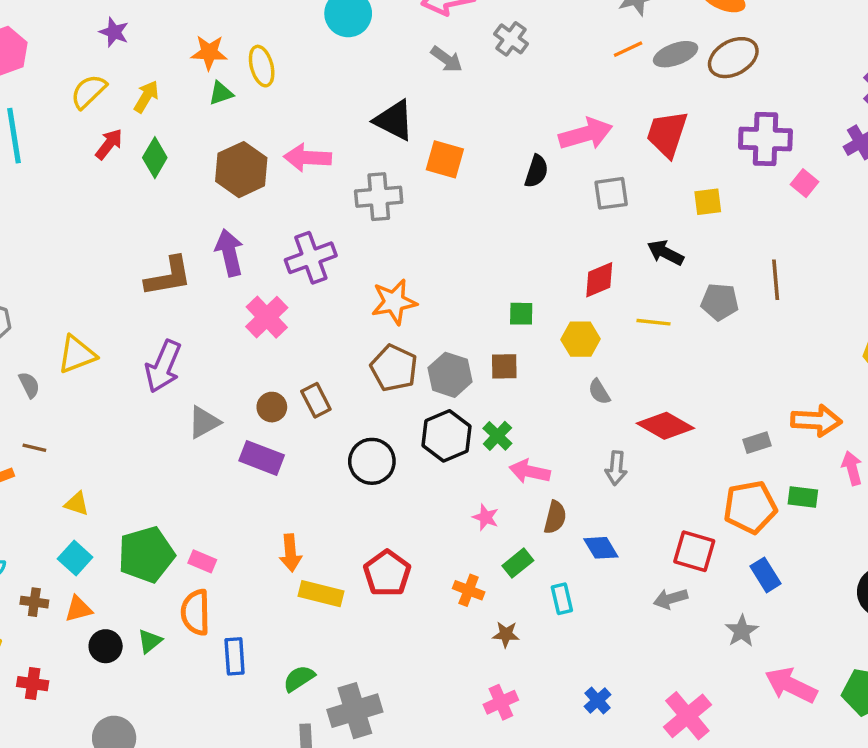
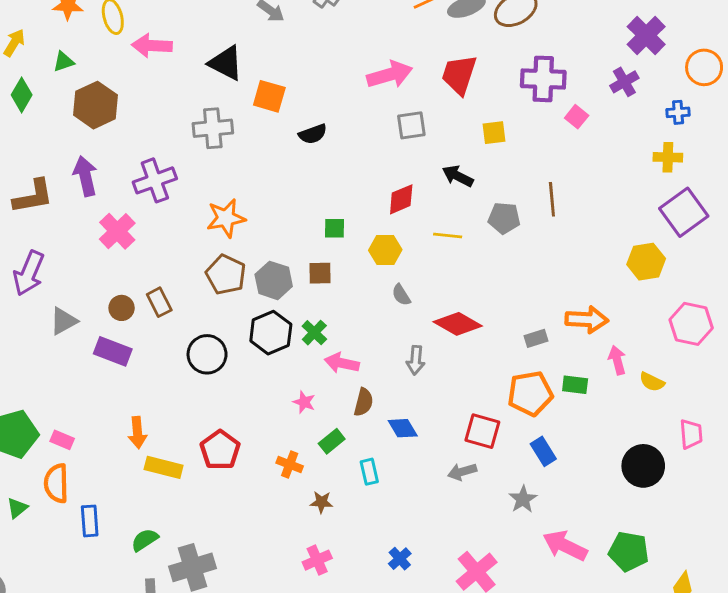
green triangle: (221, 93) -> (64, 62), moved
pink arrow: (307, 158) -> (152, 46), moved
black semicircle: (536, 171) -> (313, 134), moved, turned 52

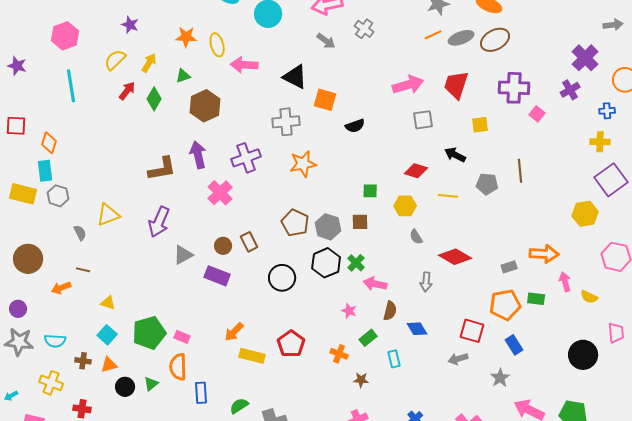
red diamond: (401, 199) -> (416, 171), turned 40
orange star: (226, 218) -> (303, 164), moved
orange arrow: (137, 433) -> (234, 332), turned 50

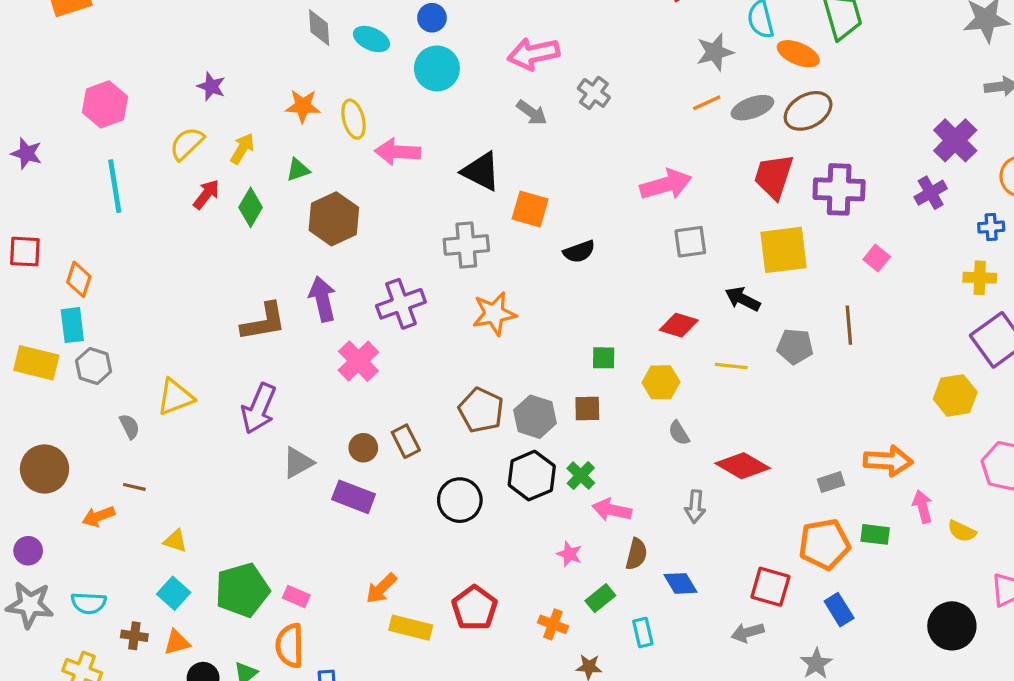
red trapezoid: (456, 85) -> (774, 176), moved
pink square: (537, 114) -> (877, 258), moved
yellow square: (480, 125) -> (784, 250), size x1.8

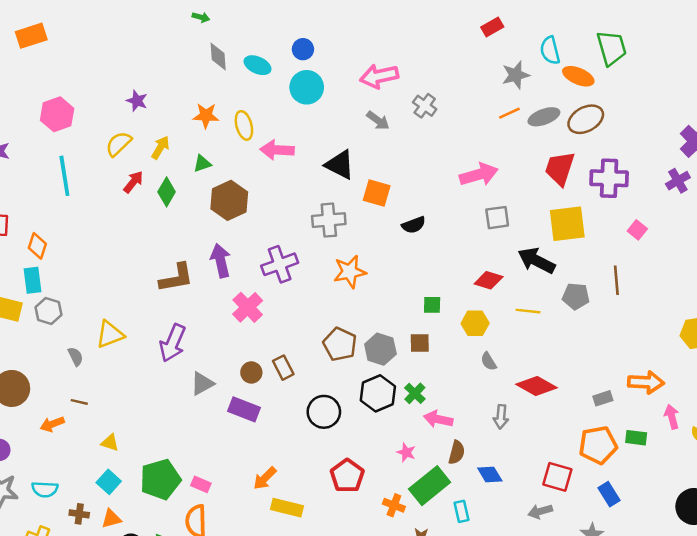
black arrow: (743, 299) -> (537, 261), size x1.4
green rectangle: (600, 598) -> (430, 486), size x1.8
red pentagon: (474, 608) -> (347, 476), moved

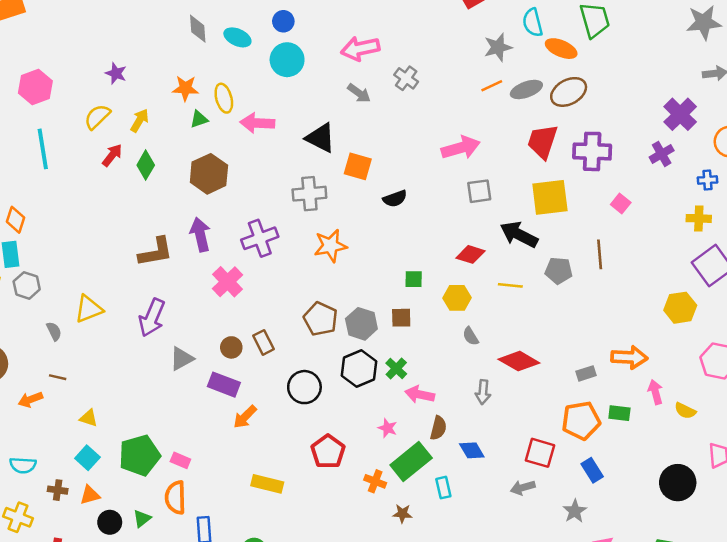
green triangle: (202, 163) -> (199, 119), moved
orange arrow: (265, 478) -> (245, 417), moved

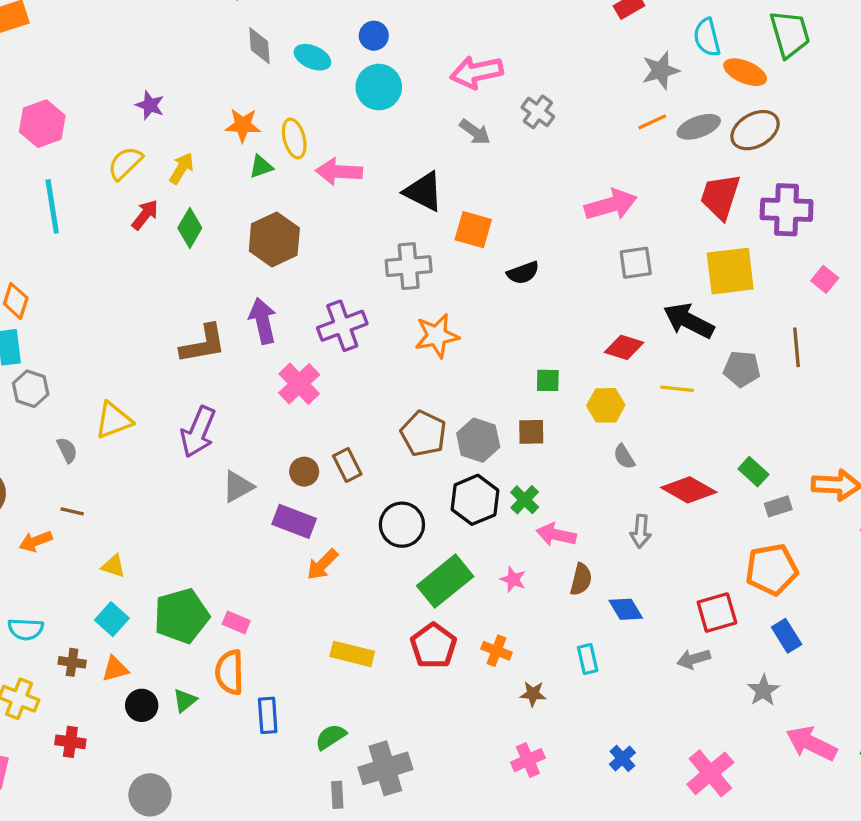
green rectangle: (619, 413) -> (753, 472), moved, turned 35
red pentagon: (328, 452) -> (433, 646), moved
red square: (540, 453) -> (717, 613), turned -32
green rectangle: (411, 462) -> (445, 581), moved

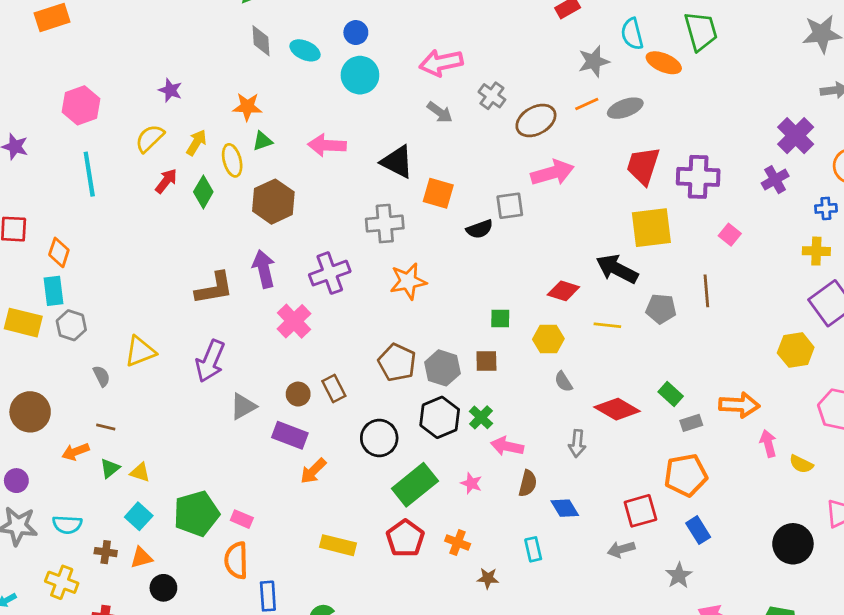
brown ellipse: (755, 130) -> (536, 120), moved
yellow ellipse: (294, 138) -> (232, 160), moved
gray square: (636, 263) -> (510, 206), moved
green triangle: (185, 700) -> (110, 468), moved

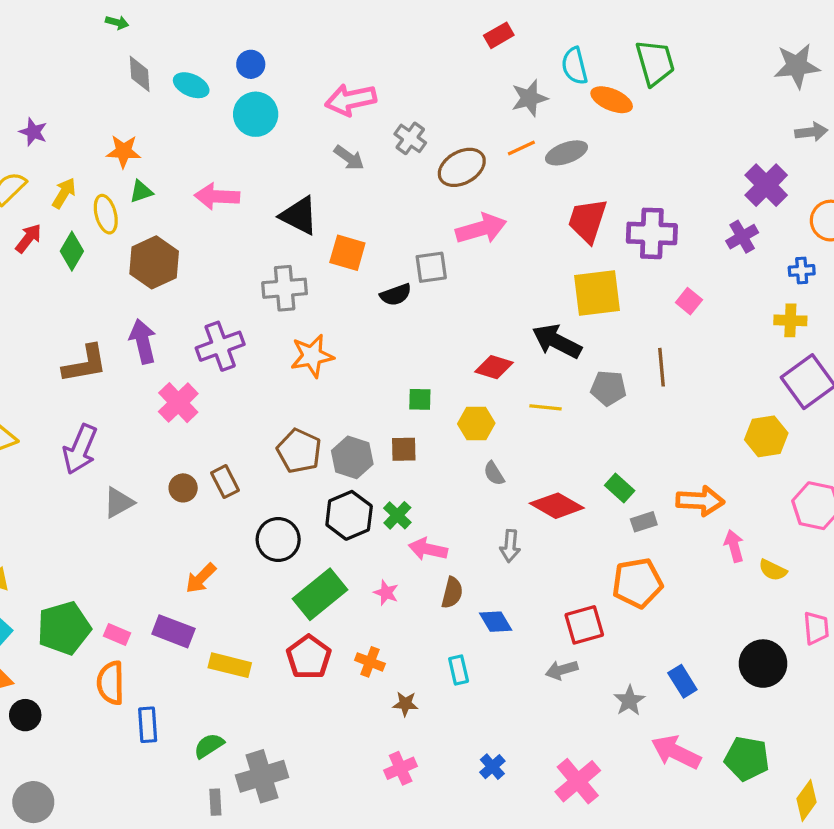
purple rectangle: (290, 435) -> (173, 631), moved
blue rectangle: (698, 530) -> (682, 681), moved

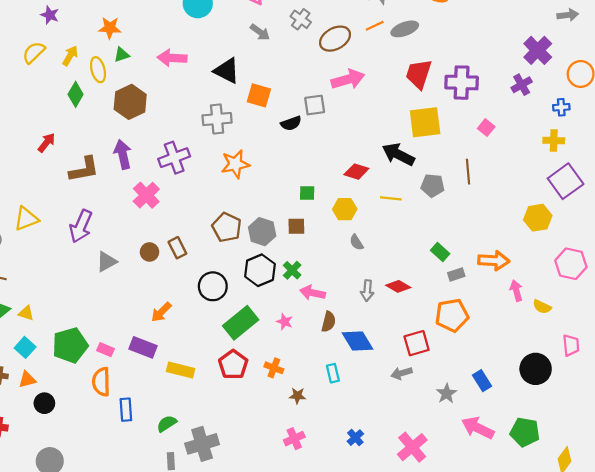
red arrow: (28, 238) -> (47, 143), moved
red diamond: (557, 506) -> (398, 286), moved, size x0.7
blue diamond: (496, 622) -> (358, 341), size x1.4

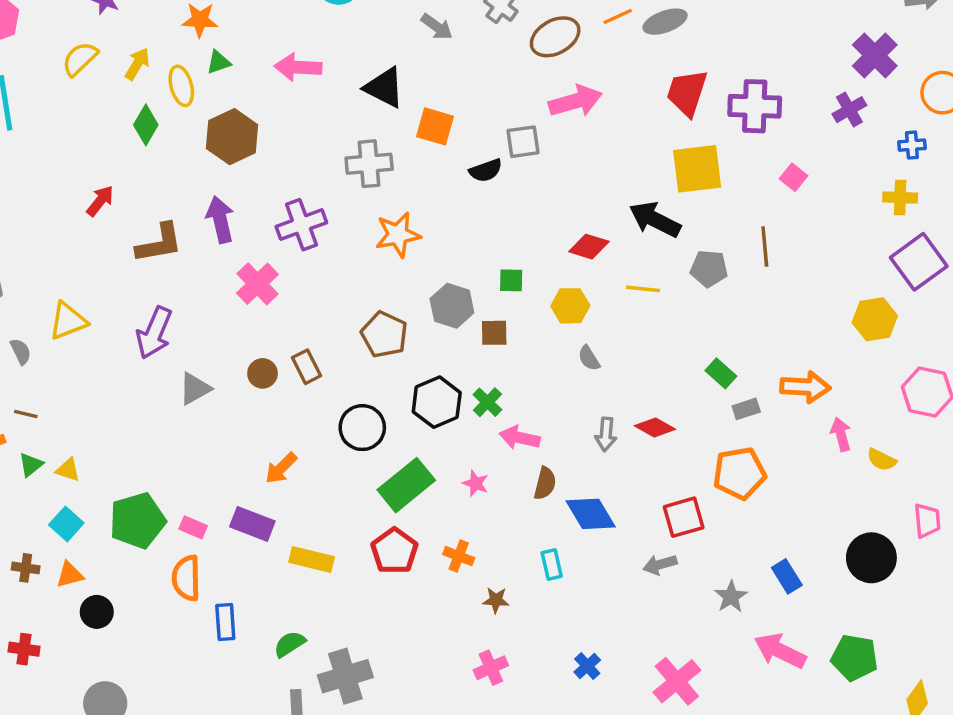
gray hexagon: (262, 232) -> (452, 306), moved

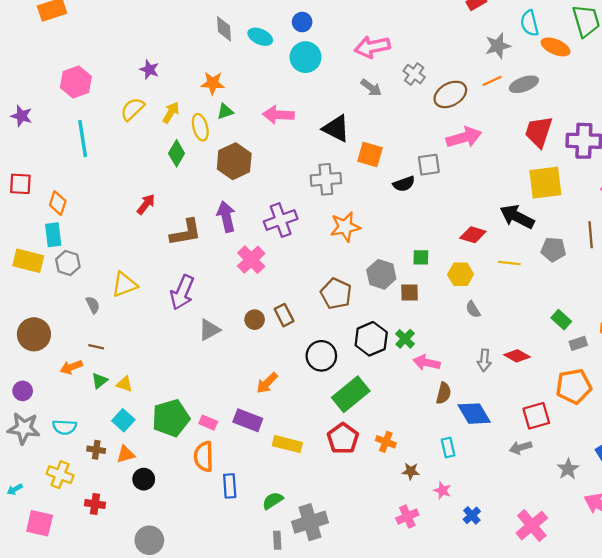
pink star: (476, 483) -> (442, 490), moved

